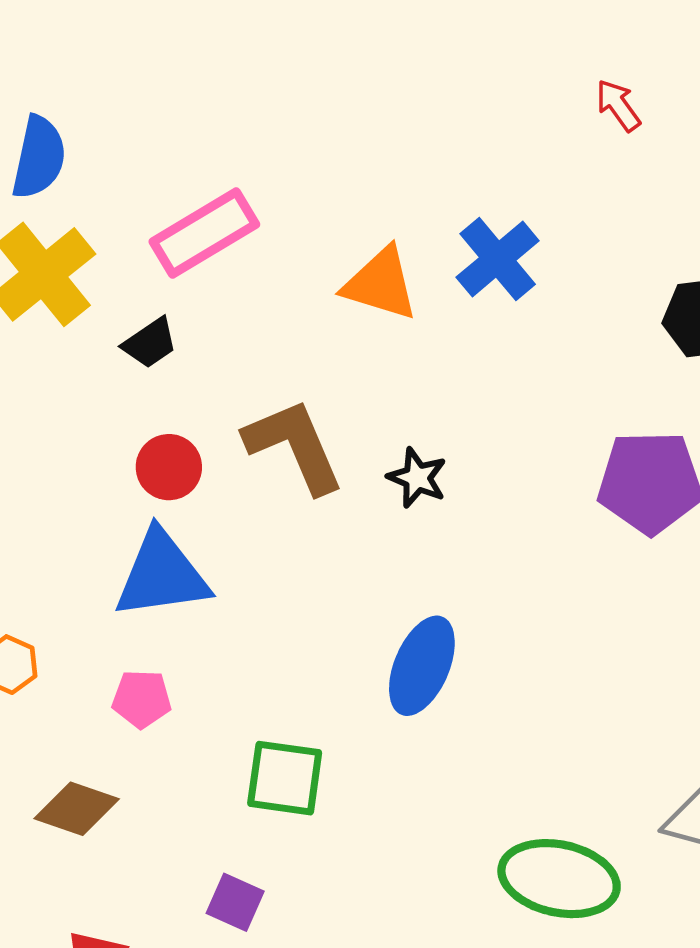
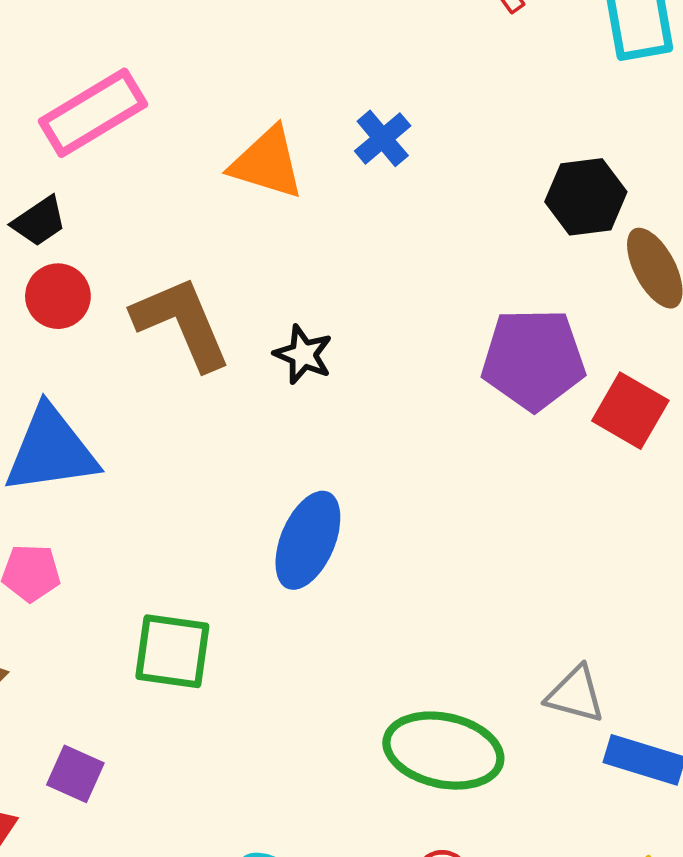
blue cross: (498, 259) -> (383, 138), size x0.7
red circle: (169, 467) -> (58, 296), moved
purple square: (235, 902) -> (75, 774), moved

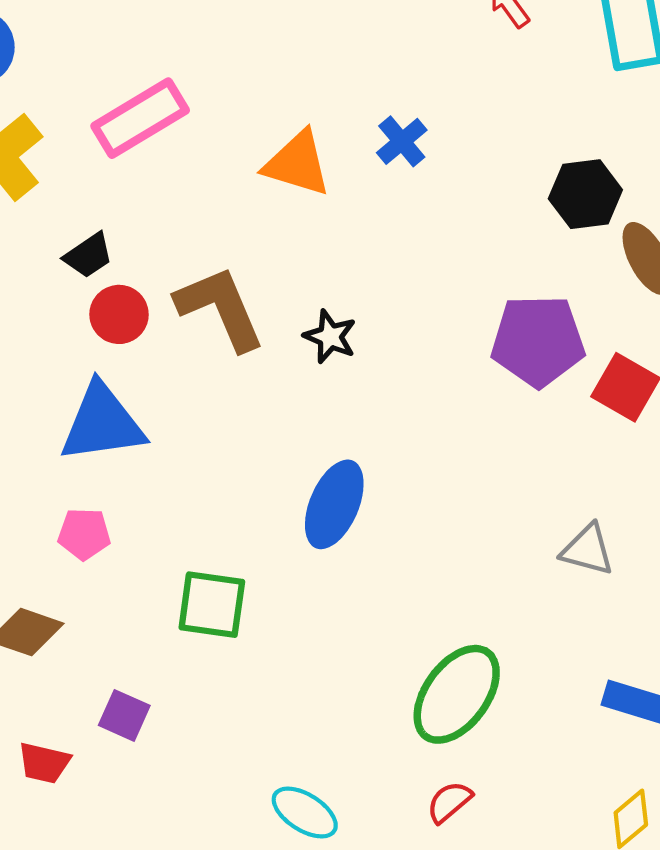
black trapezoid: (39, 221) -> (88, 255), moved
red circle: (58, 296) -> (119, 314), moved
gray triangle: (575, 694) -> (588, 550), moved
green ellipse: (443, 751) -> (457, 694), turned -66

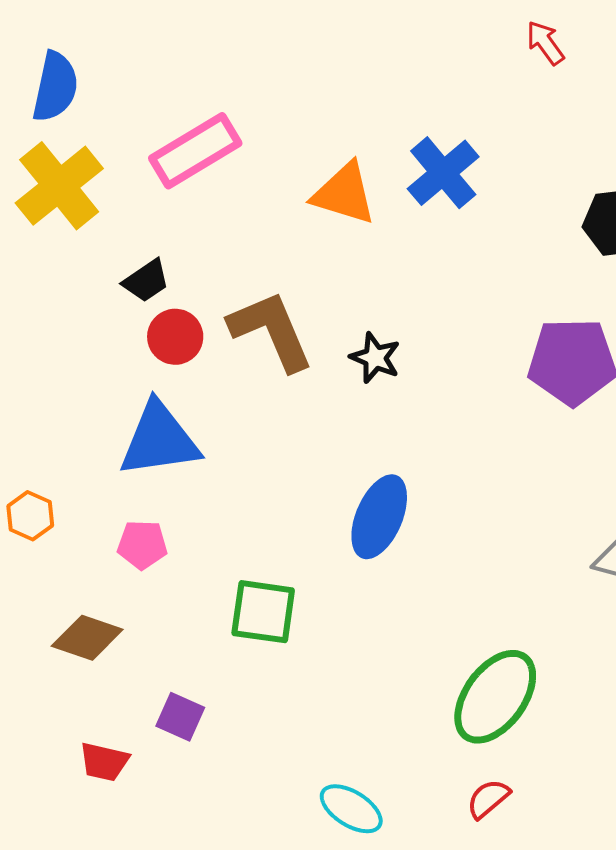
blue cross: (402, 141) -> (443, 173), size x1.5

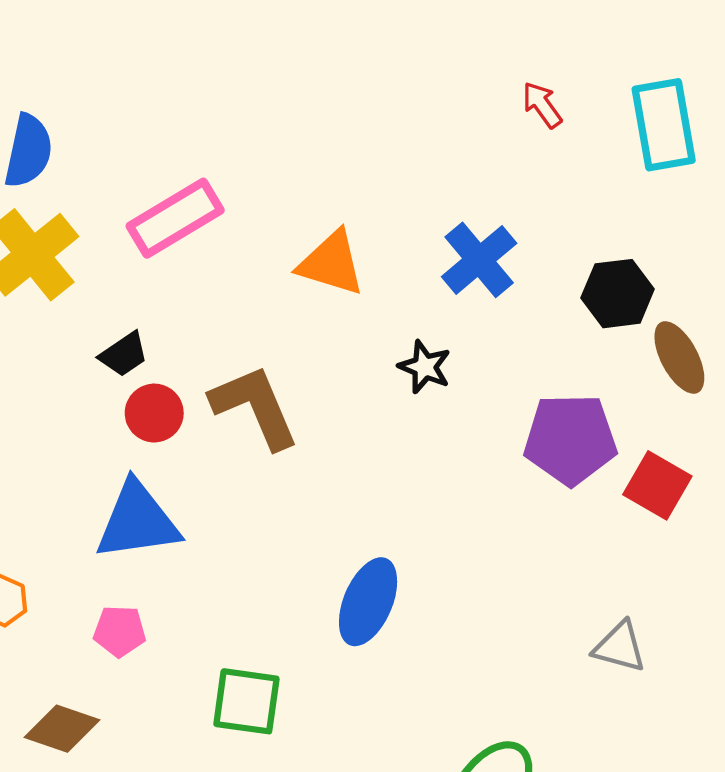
blue cross: (443, 173) -> (479, 260), moved
black star: (375, 358) -> (425, 367), moved

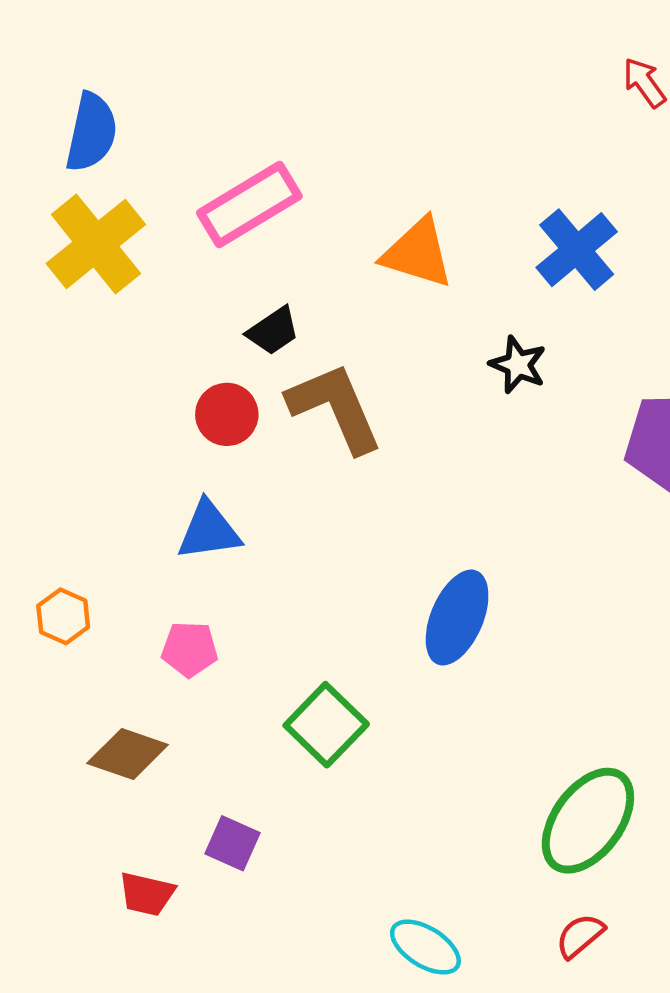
black trapezoid: (124, 354) -> (273, 331), moved
blue triangle: (137, 521) -> (209, 531), size x0.7
green square: (246, 701) -> (326, 725), turned 36

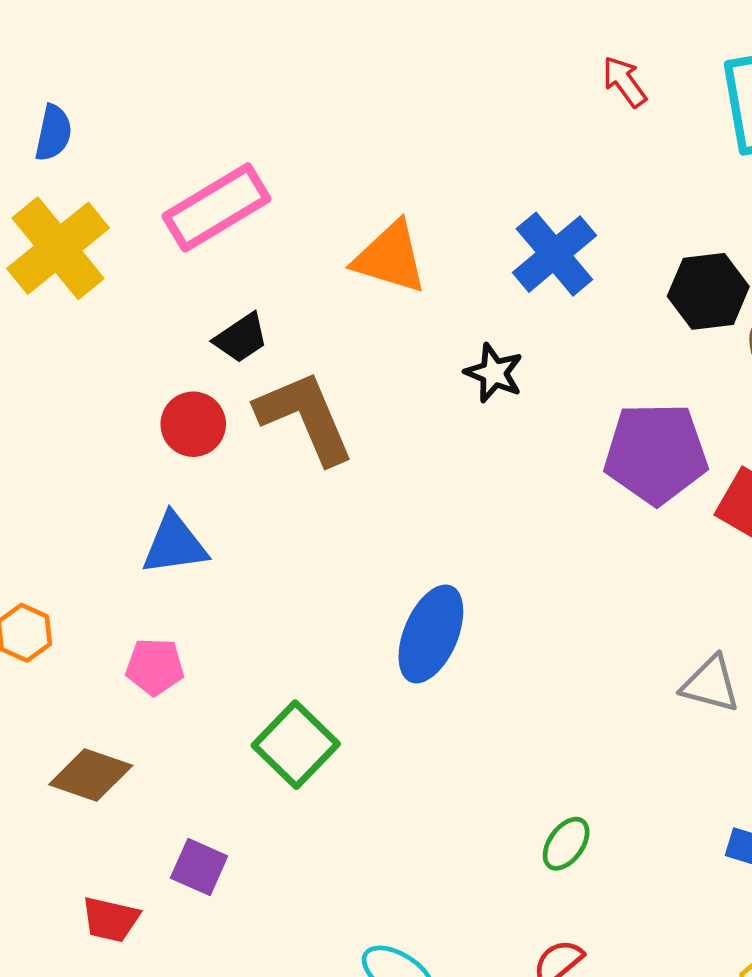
blue semicircle: (91, 132) -> (53, 133), size x0.7
green ellipse: (588, 821) -> (566, 844), size x0.5

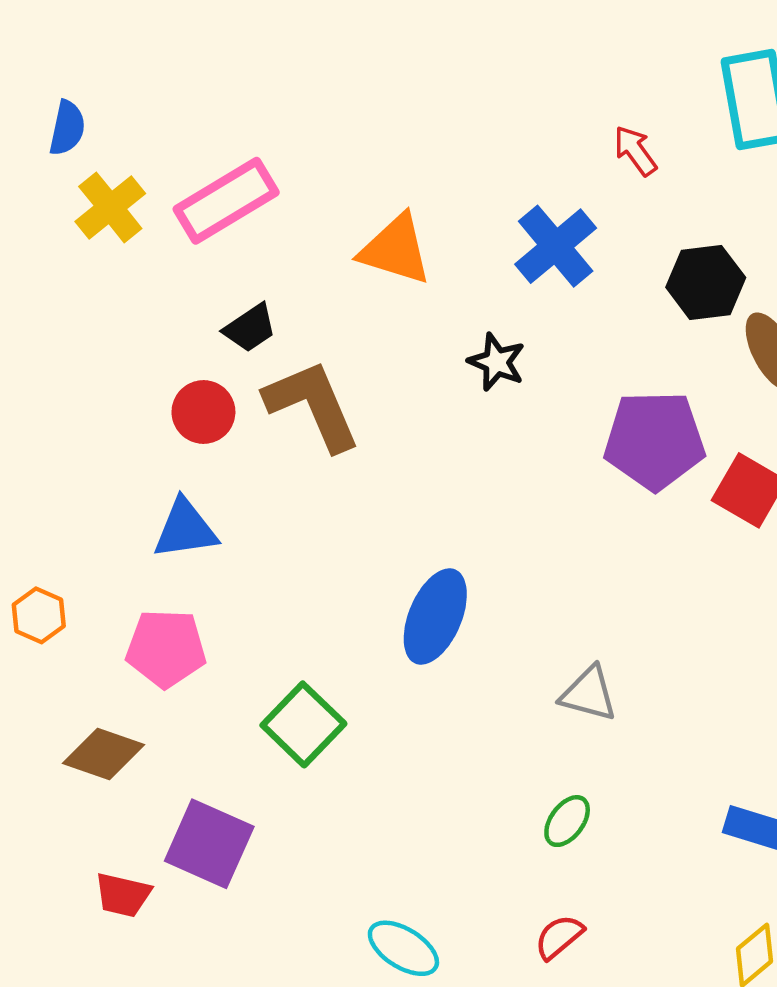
red arrow: (624, 82) -> (635, 151), moved
yellow cross: (58, 248) -> (110, 207), moved, size x0.7
pink pentagon: (155, 667) -> (166, 648), size x1.4
gray triangle: (711, 684) -> (589, 694), moved
purple square: (199, 867) -> (209, 844), size x1.6

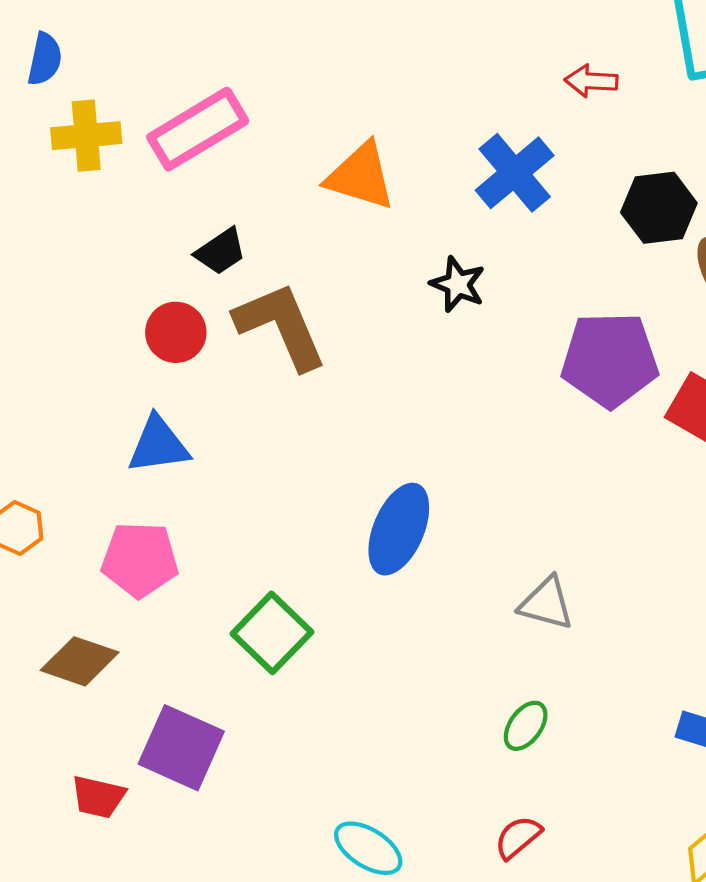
red arrow: (635, 151) -> (591, 81), turned -51
yellow cross: (110, 207) -> (86, 136), turned 34

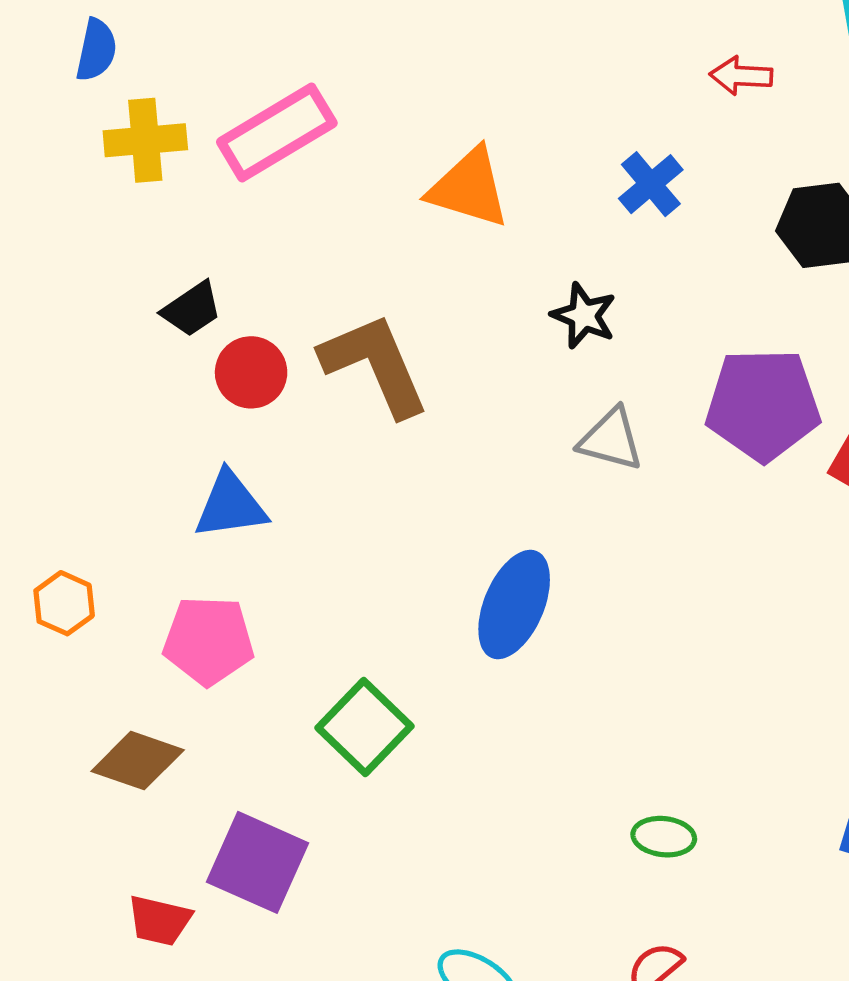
blue cross: (515, 173) -> (651, 184), size x0.7
black trapezoid: (221, 251) -> (192, 309), moved
gray triangle: (546, 603) -> (611, 439), moved
green ellipse: (526, 726) -> (664, 837), turned 60

